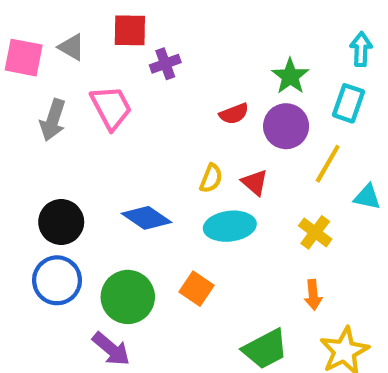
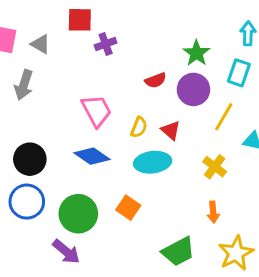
gray triangle: (72, 47) -> (40, 44), moved
pink trapezoid: (111, 107) -> (97, 111), moved

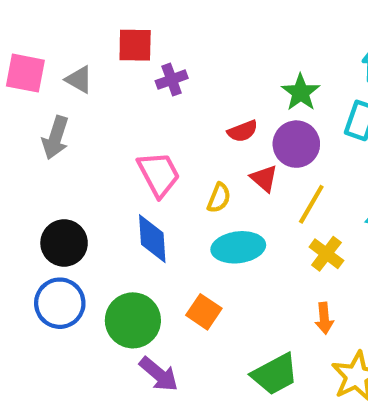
yellow line: (224, 117) -> (311, 204), moved
red triangle: (171, 130) -> (264, 178), moved
blue diamond: (92, 156) -> (152, 239), turned 52
purple arrow: (66, 252) -> (159, 374), moved

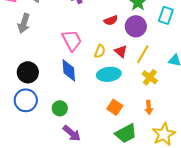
red triangle: (264, 178) -> (121, 51), moved
orange square: (204, 312) -> (115, 107), moved
green circle: (133, 320) -> (60, 108), size x0.6

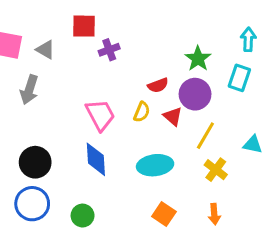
yellow semicircle: (100, 51) -> (142, 112), moved
red triangle: (121, 51) -> (173, 116), moved

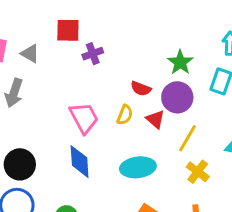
red semicircle: (158, 85) -> (141, 89), turned 42

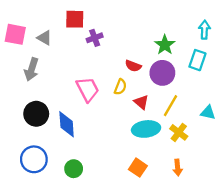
red triangle: (155, 119) -> (141, 102), moved
blue diamond: (80, 162) -> (67, 124), moved
black circle: (20, 164) -> (36, 114), moved
cyan ellipse: (138, 167) -> (146, 129), moved

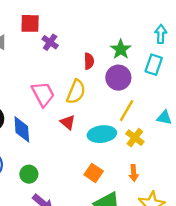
purple cross: (95, 38) -> (50, 42), turned -35
red semicircle: (133, 66) -> (89, 61), moved, turned -112
yellow semicircle: (120, 87) -> (76, 92), size x1.5
red triangle: (141, 102) -> (68, 122), moved

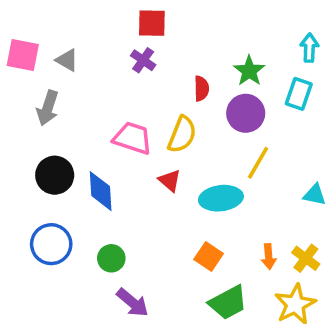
red square: (30, 23) -> (152, 23), moved
pink trapezoid: (43, 94) -> (133, 138), turned -44
cyan triangle: (164, 118) -> (315, 195), moved
yellow cross: (135, 138) -> (306, 258), moved

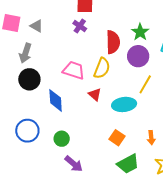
red semicircle: (201, 89) -> (113, 42), size x1.6
black circle: (55, 175) -> (29, 79), moved

